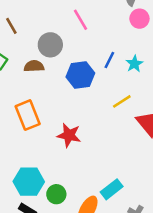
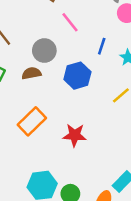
blue line: (109, 60) -> (102, 46), moved
orange rectangle: (28, 115) -> (32, 121), turned 76

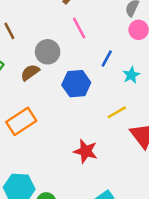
brown semicircle: (31, 73) -> (30, 72), turned -36
red star: (75, 135) -> (86, 151), moved

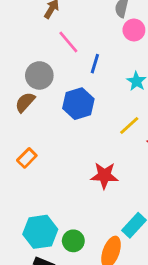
blue line: (107, 59) -> (95, 64), moved
orange rectangle: (21, 121) -> (27, 158), size x0.6

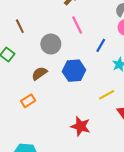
blue line: (95, 64) -> (101, 45), moved
brown semicircle: (25, 102) -> (39, 73), moved

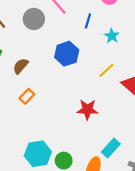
gray circle: (51, 44) -> (34, 19), moved
brown semicircle: (39, 73) -> (21, 66), moved

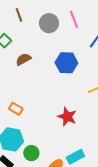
orange rectangle: (27, 96) -> (16, 109), moved, turned 56

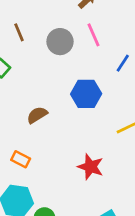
brown semicircle: (23, 59) -> (37, 115), moved

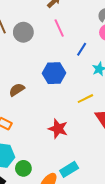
gray circle: (60, 42) -> (23, 32), moved

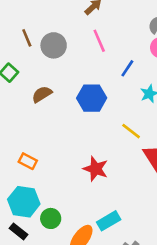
brown semicircle: (17, 90) -> (42, 94), moved
yellow line: (85, 99) -> (131, 131), turned 63

